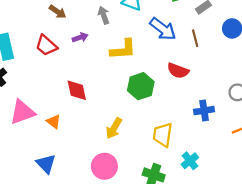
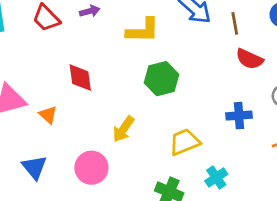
red semicircle: (178, 71) -> (249, 59), moved
yellow trapezoid: (163, 135) -> (184, 142), turned 55
pink circle: (104, 166) -> (91, 168), moved

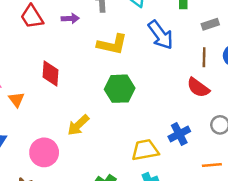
brown line: (235, 23) -> (204, 57), moved
blue cross: (239, 116) -> (179, 134), turned -35
yellow trapezoid: (184, 142) -> (145, 150), moved

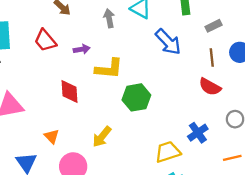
purple arrow: (70, 19) -> (82, 49), moved
yellow L-shape: (112, 44) -> (109, 69), moved
orange triangle: (16, 100) -> (52, 136), moved

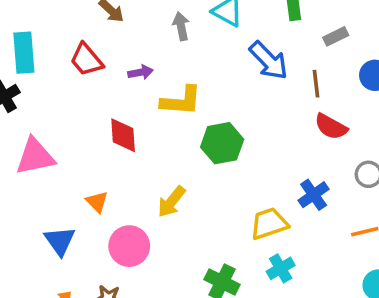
brown line: (212, 57) -> (316, 84), moved

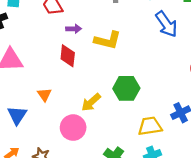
purple arrow: (141, 72) -> (74, 29), moved
green hexagon: (222, 143) -> (126, 88), moved
pink circle: (129, 246) -> (73, 128), moved

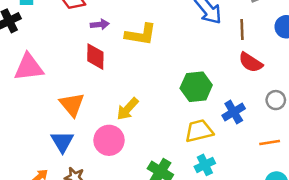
green hexagon: (126, 88) -> (196, 87), moved
orange triangle: (44, 95) -> (72, 105), size x1.5
blue triangle: (17, 115) -> (62, 142), moved

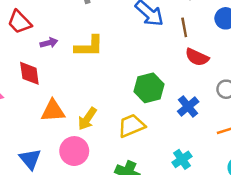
red diamond: (95, 57) -> (29, 73), moved
orange triangle: (72, 105) -> (53, 111), moved, turned -45
yellow trapezoid: (199, 131) -> (131, 126), moved
cyan cross: (205, 165) -> (182, 159), moved

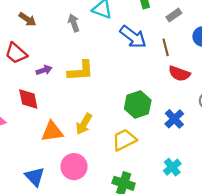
yellow arrow: (87, 119) -> (84, 124), moved

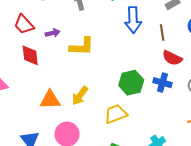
blue arrow: (133, 37) -> (133, 20), turned 45
purple arrow: (44, 70) -> (53, 33), moved
red diamond: (28, 99) -> (30, 55), moved
blue cross: (174, 119) -> (162, 83), moved, turned -36

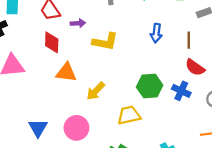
blue arrow: (133, 20) -> (156, 33), moved, size x0.7
orange triangle: (50, 100) -> (66, 72), moved

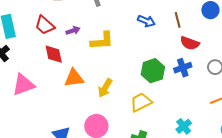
blue arrow: (156, 33) -> (146, 21), turned -60
blue cross: (181, 91) -> (183, 68), turned -30

